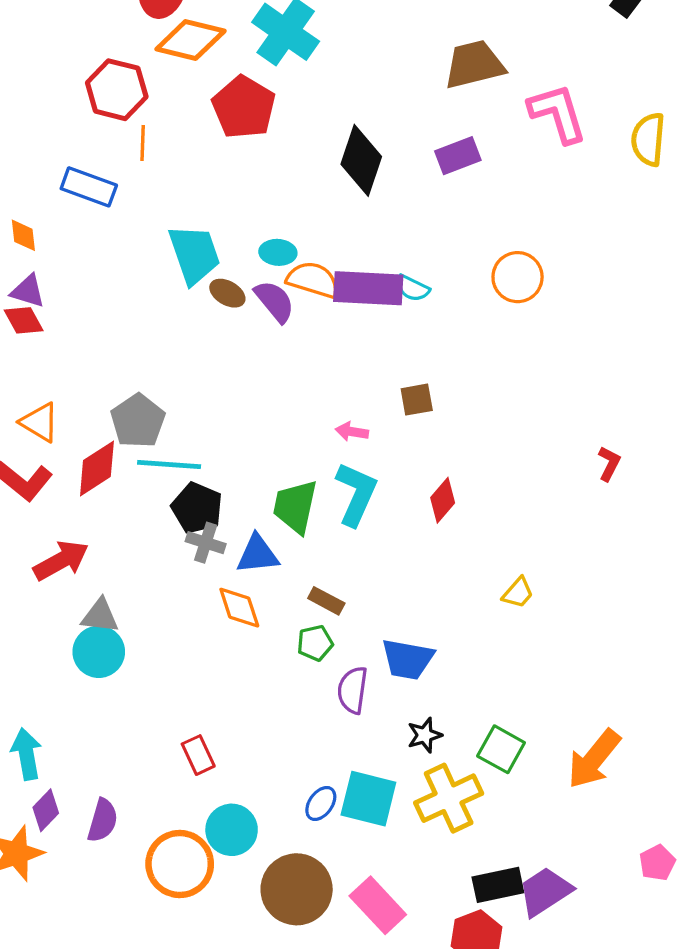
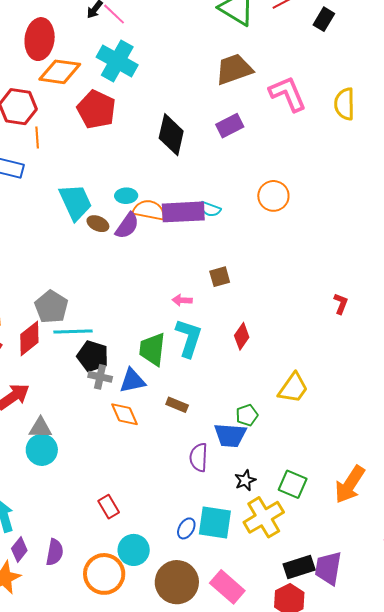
purple semicircle: (275, 301) -> (127, 226), turned 80
yellow trapezoid: (518, 593) -> (293, 388), size x1.6
green pentagon: (315, 643) -> (247, 415), moved
purple trapezoid: (545, 891) -> (328, 568), turned -42

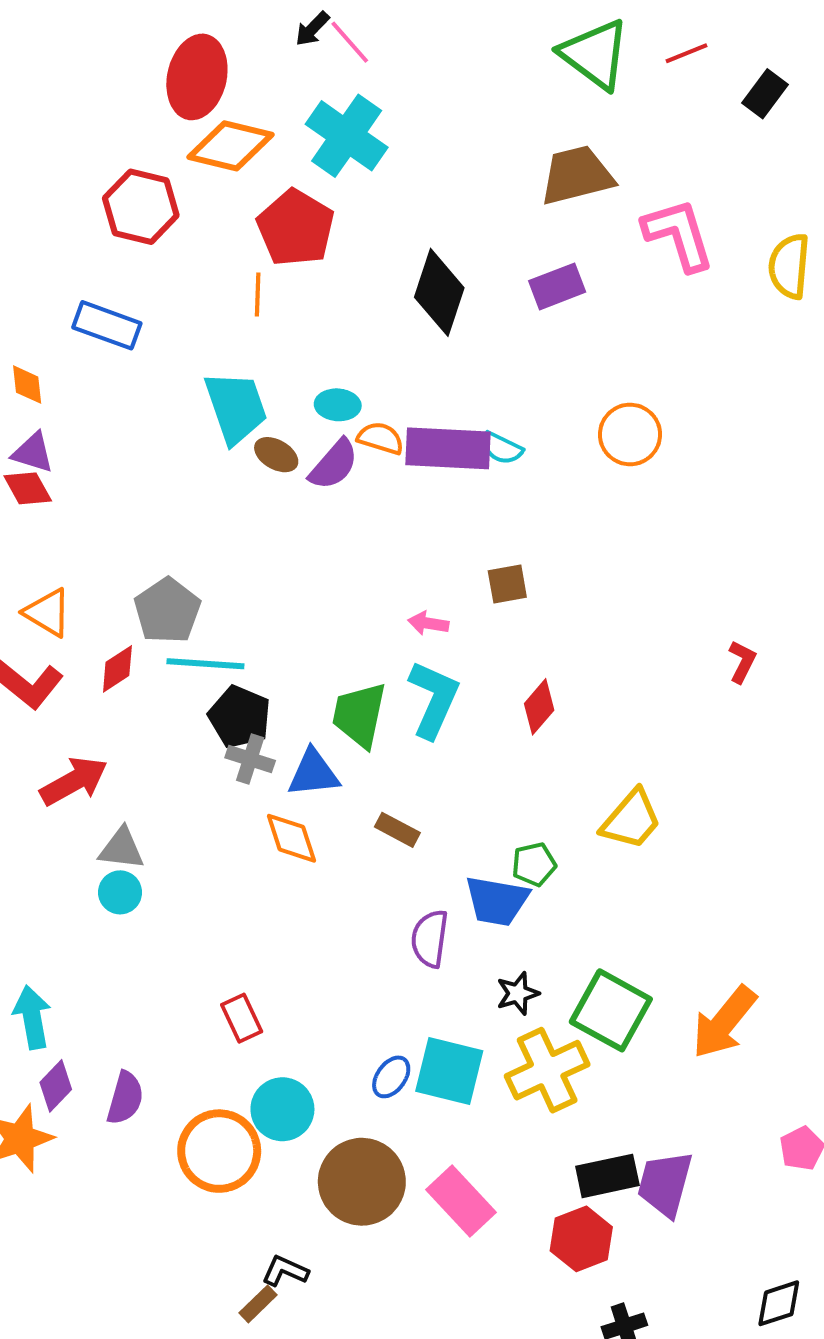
orange line: (37, 137) -> (258, 294), moved
orange semicircle: (149, 210) -> (380, 438), size x0.7
red diamond: (29, 338) -> (117, 669), size x0.7
cyan circle: (42, 450) -> (120, 892), size x0.7
green square: (293, 484) -> (611, 1010), size x1.4

